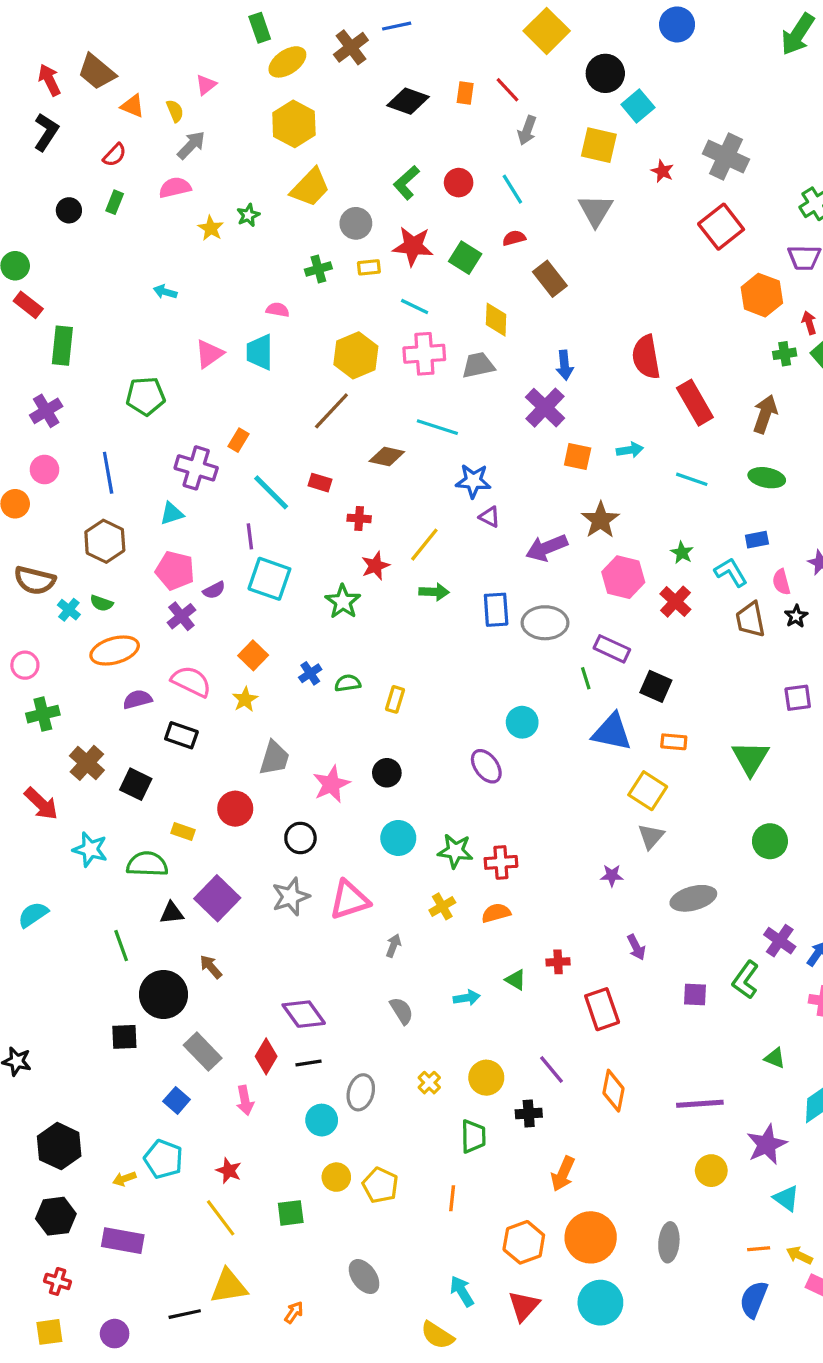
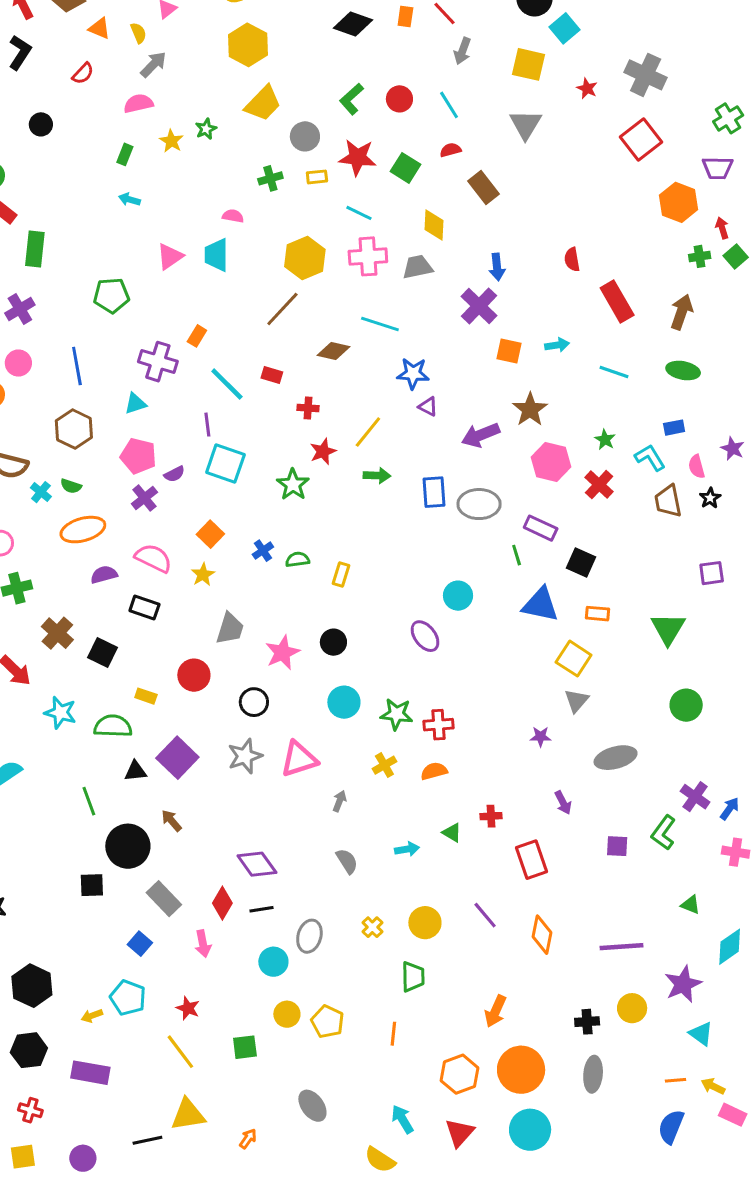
green rectangle: (115, 202) -> (125, 154), moved
red semicircle: (646, 357) -> (572, 259), size x0.6
black cross: (529, 1113) -> (587, 1022), moved

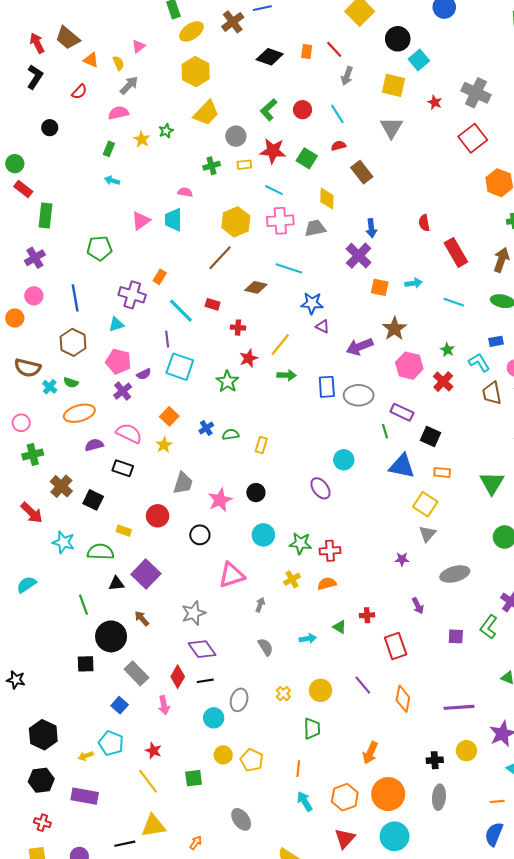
gray star: (245, 756) -> (194, 613), moved
cyan arrow: (402, 1119) -> (305, 801), moved

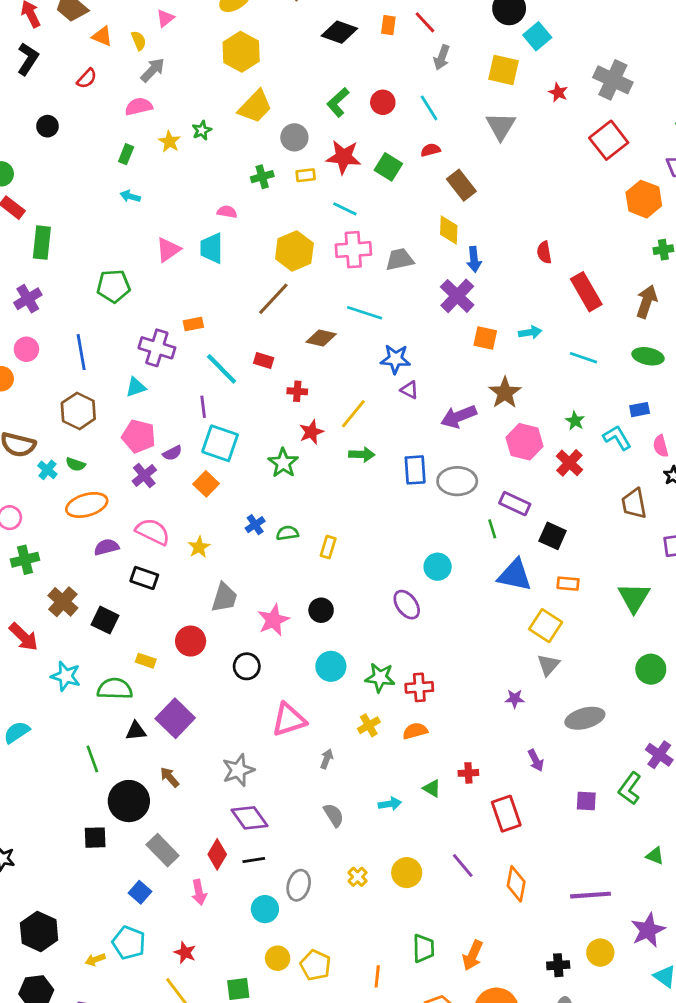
yellow diamond: (327, 199) -> (449, 230), moved
orange rectangle: (160, 277) -> (193, 324), turned 48
brown trapezoid: (492, 393) -> (634, 504), moved
orange square: (169, 416) -> (206, 484), moved
green trapezoid: (312, 728) -> (424, 948), moved

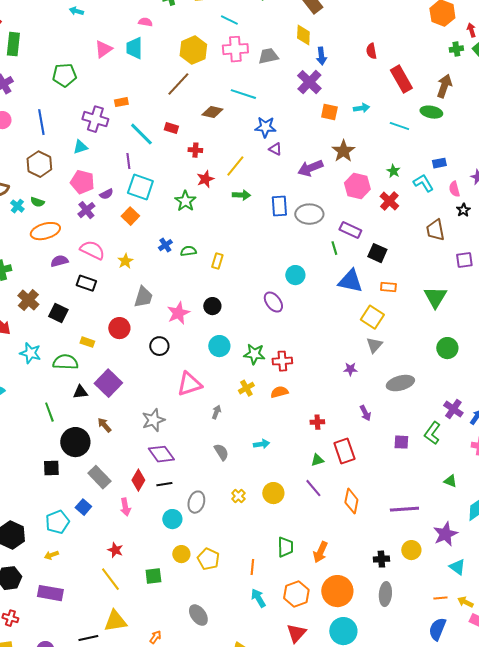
green ellipse: (648, 356) -> (431, 112), moved
green triangle: (432, 788) -> (317, 460), moved, turned -48
cyan pentagon: (129, 943) -> (57, 522), moved, turned 30

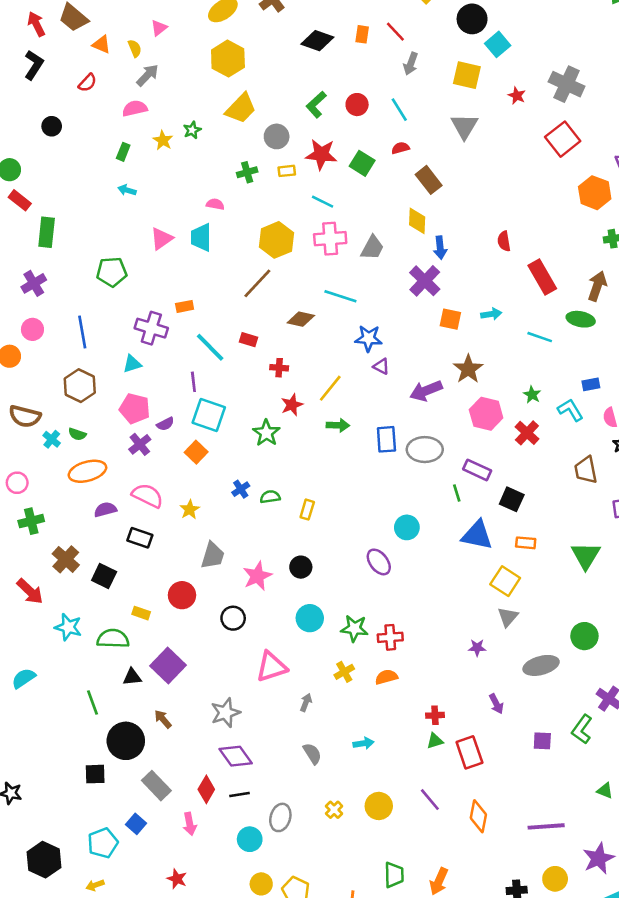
gray trapezoid: (268, 56) -> (372, 248), turned 130
green circle: (447, 348) -> (584, 636), moved
green triangle: (317, 460) -> (435, 741), moved

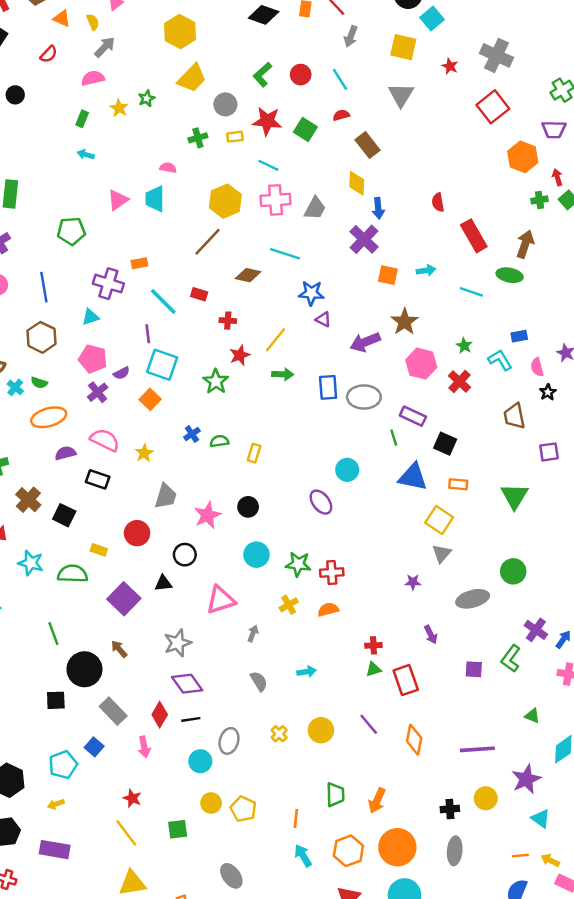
black triangle: (132, 677) -> (163, 583), moved

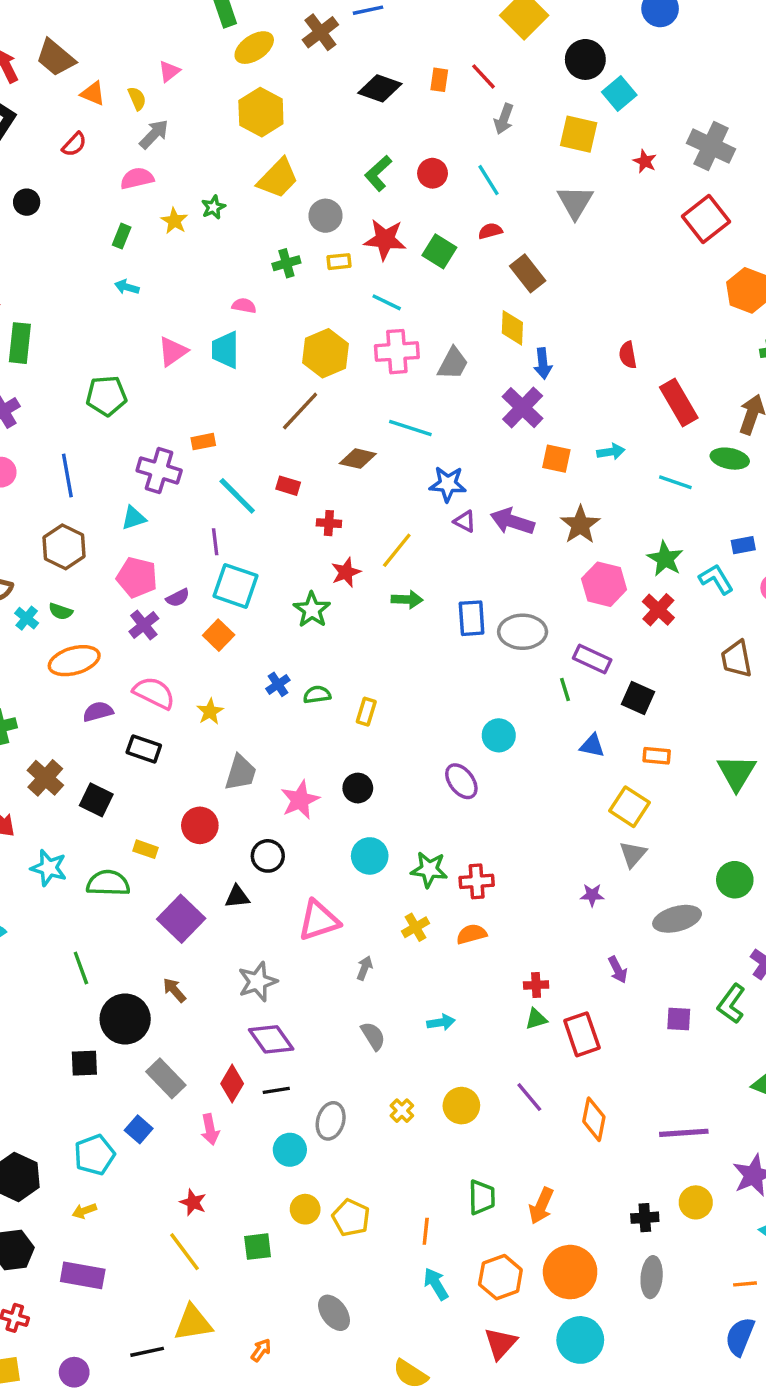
purple arrow: (365, 342) -> (512, 521), moved, turned 40
green star: (464, 346) -> (665, 559), size x1.5
blue triangle: (413, 477) -> (592, 746), size x0.6

